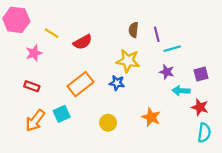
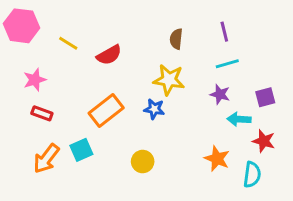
purple line: (157, 34) -> (224, 32), moved
pink star: (34, 53) -> (35, 80), moved
orange star: (151, 117) -> (217, 159), moved
cyan semicircle: (204, 133) -> (252, 175), moved

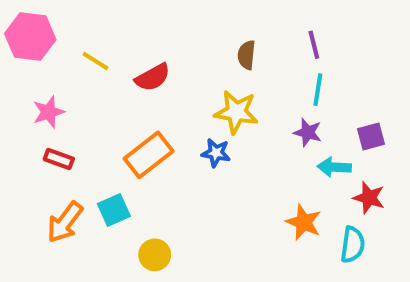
cyan line: (227, 64) -> (318, 90), turned -65
yellow circle: (143, 162) -> (155, 255), moved

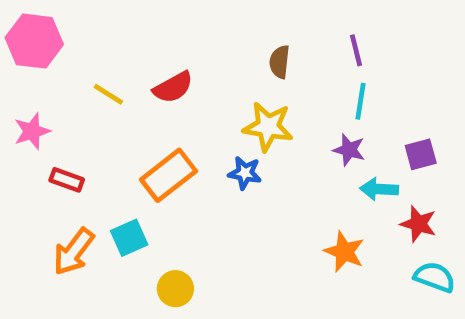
yellow line: (96, 61) -> (108, 94), moved
pink star: (49, 112) -> (32, 131), moved
cyan semicircle: (353, 245) -> (435, 277), moved, turned -78

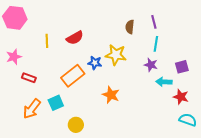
brown semicircle: (280, 62) -> (130, 27), moved
yellow line: (108, 94) -> (47, 41), turned 56
blue star: (245, 173) -> (95, 63), moved
orange star: (344, 252) -> (111, 95), moved

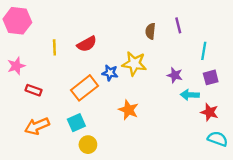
cyan line: (156, 44) -> (204, 51), moved
cyan square: (56, 103) -> (76, 123), moved
orange arrow: (32, 109) -> (37, 126), turned 30

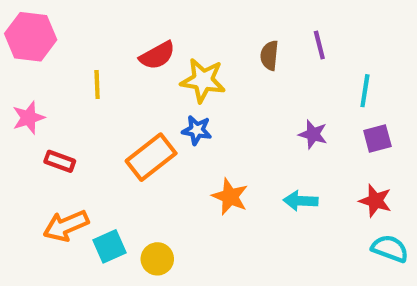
red semicircle: (87, 44) -> (157, 55), moved
yellow star: (134, 64) -> (203, 80), moved
cyan arrow: (190, 95) -> (301, 201), moved
cyan square: (76, 123) -> (110, 246), moved

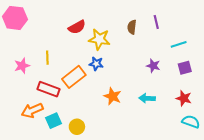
yellow line: (97, 84) -> (47, 58), moved
cyan line: (365, 91) -> (179, 44), turned 63
pink star: (29, 118) -> (22, 66), moved
red rectangle: (60, 161) -> (48, 89), moved, size x1.5

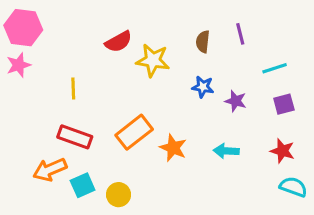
blue star: (96, 64) -> (203, 87), moved
pink star: (22, 66) -> (19, 65), moved
orange rectangle: (74, 77) -> (134, 132), moved

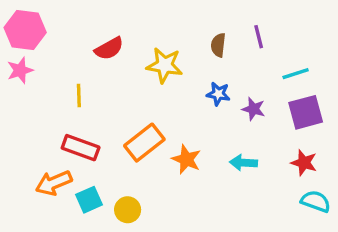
red semicircle: (119, 42) -> (109, 48), moved
purple square: (284, 104) -> (306, 112), size x1.5

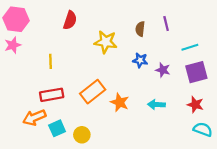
red semicircle: (109, 48) -> (70, 20), moved, turned -42
red rectangle: (81, 148) -> (52, 95), turned -30

